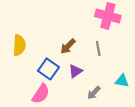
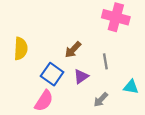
gray line: (98, 48) -> (105, 61), moved

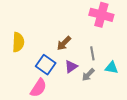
cyan triangle: (131, 87) -> (112, 68), moved
gray arrow: (101, 100) -> (88, 75), moved

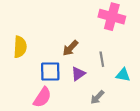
blue square: (46, 65) -> (50, 72), turned -36
gray arrow: (88, 75) -> (97, 97), moved

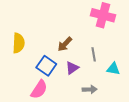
blue square: (50, 72) -> (46, 66), turned 36
gray arrow: (97, 97) -> (90, 89), turned -136

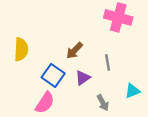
cyan triangle: (113, 69) -> (132, 91), moved, turned -32
gray arrow: (90, 89) -> (103, 103), turned 64

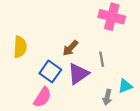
purple triangle: (83, 78) -> (78, 74), size x1.5
gray arrow: (103, 103) -> (107, 97), moved, turned 40

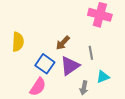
cyan triangle: (125, 86) -> (103, 77), moved
gray arrow: (107, 97) -> (84, 88), moved

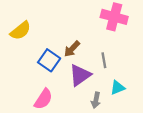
yellow semicircle: (18, 42) -> (21, 31), moved, turned 48
blue square: (45, 64) -> (49, 60), moved

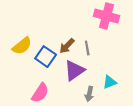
yellow semicircle: (21, 31) -> (22, 46), moved
gray line: (104, 60) -> (87, 48), moved

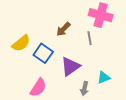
brown arrow: (67, 46) -> (63, 29), moved
gray line: (87, 48) -> (90, 38), moved

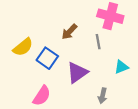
cyan triangle: (104, 77) -> (121, 67), moved
gray arrow: (84, 89) -> (103, 96), moved

